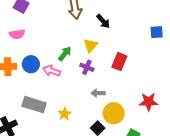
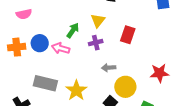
purple cross: (87, 67) -> (96, 43), turned -32
yellow star: (64, 114) -> (76, 90), size x1.5

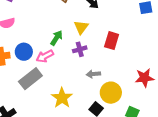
pink arrow: (61, 48) -> (45, 56), turned -42
gray rectangle: (45, 83) -> (30, 79), moved, turned -50

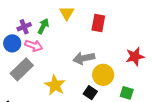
purple cross: (80, 49) -> (24, 27), moved
pink arrow: (45, 56) -> (34, 46), turned -126
gray arrow: (93, 74) -> (84, 58), size x1.5

